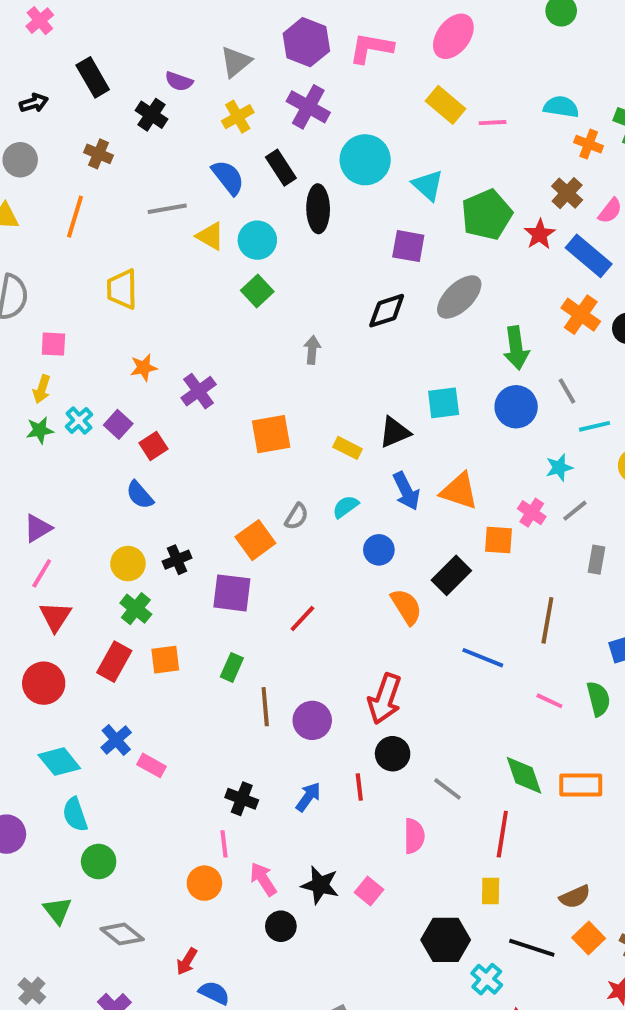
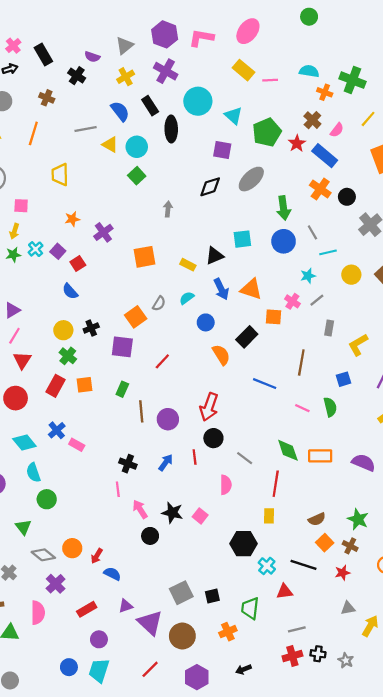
pink cross: (40, 21) -> (13, 46), moved
orange circle: (204, 883) -> (72, 548), moved
gray diamond: (122, 934) -> (43, 555), moved
black line: (532, 948) -> (304, 565), moved

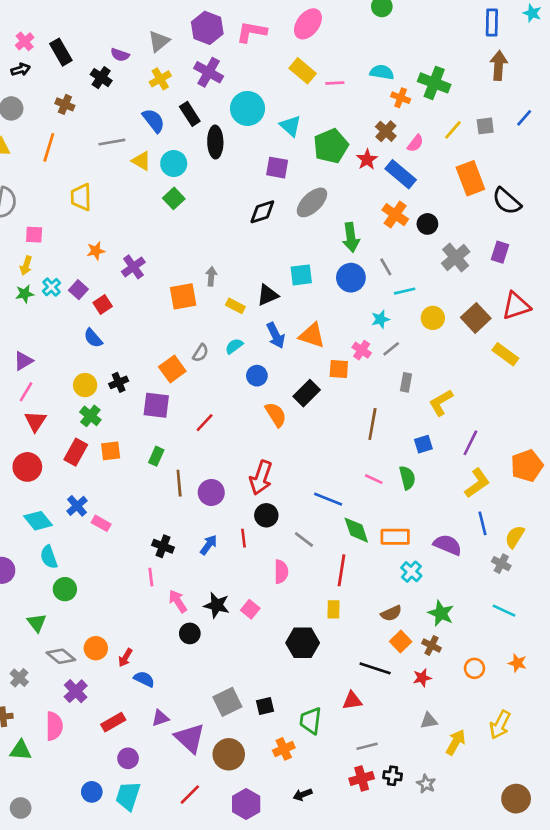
gray arrow: (168, 209) -> (211, 276), moved
blue line: (265, 384) -> (328, 499), moved
cyan cross: (267, 566) -> (411, 572), moved

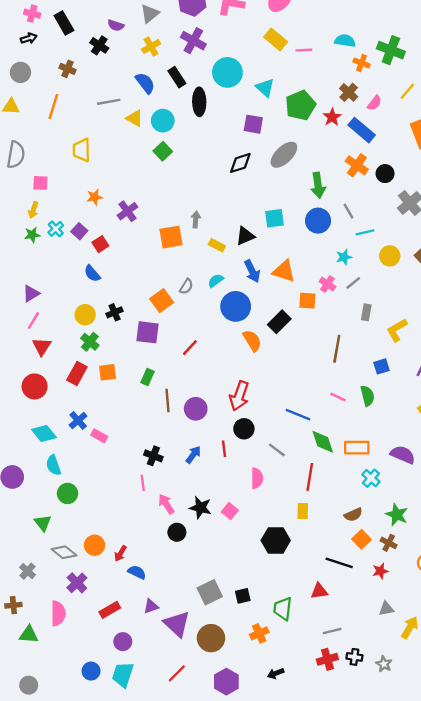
pink cross: (25, 41) -> (32, 14), turned -35
blue circle: (257, 376) -> (236, 306), size x1.6

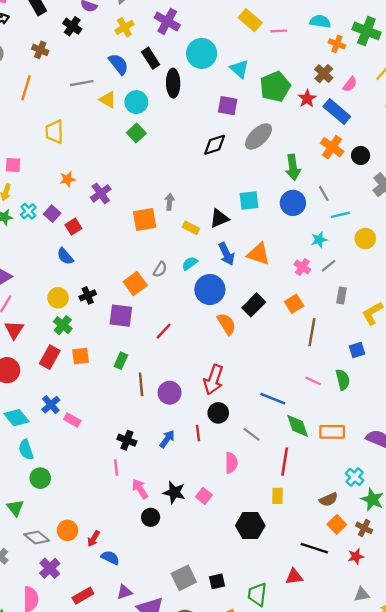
orange square: (307, 301) -> (294, 304), moved, turned -36
cyan cross: (371, 478) -> (355, 477), moved

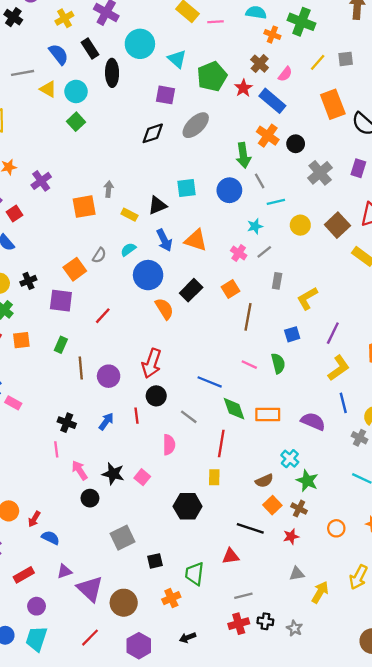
green arrow: (293, 167) -> (243, 155), moved
gray square: (184, 578) -> (123, 538), moved

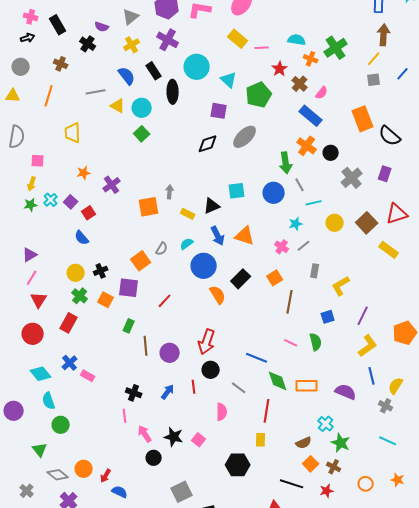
green cross: (301, 22) -> (336, 48), turned 35
yellow line: (318, 62) -> (374, 59), moved
red star: (243, 88) -> (280, 69), moved
orange square: (21, 340) -> (106, 300), moved, turned 35

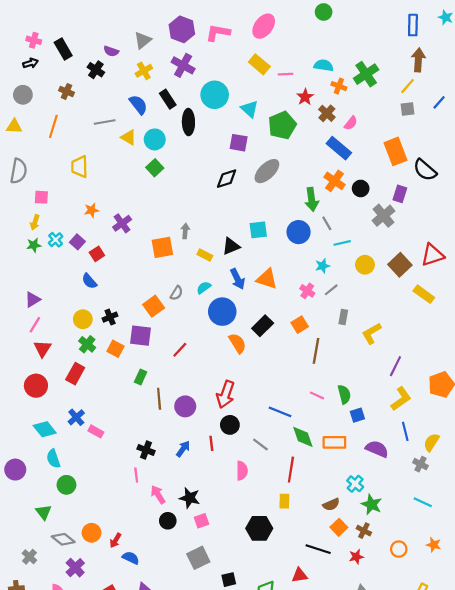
purple rectangle: (385, 174) -> (400, 194), moved
blue square: (328, 317) -> (357, 415), moved
pink square: (199, 440) -> (202, 521), moved, turned 32

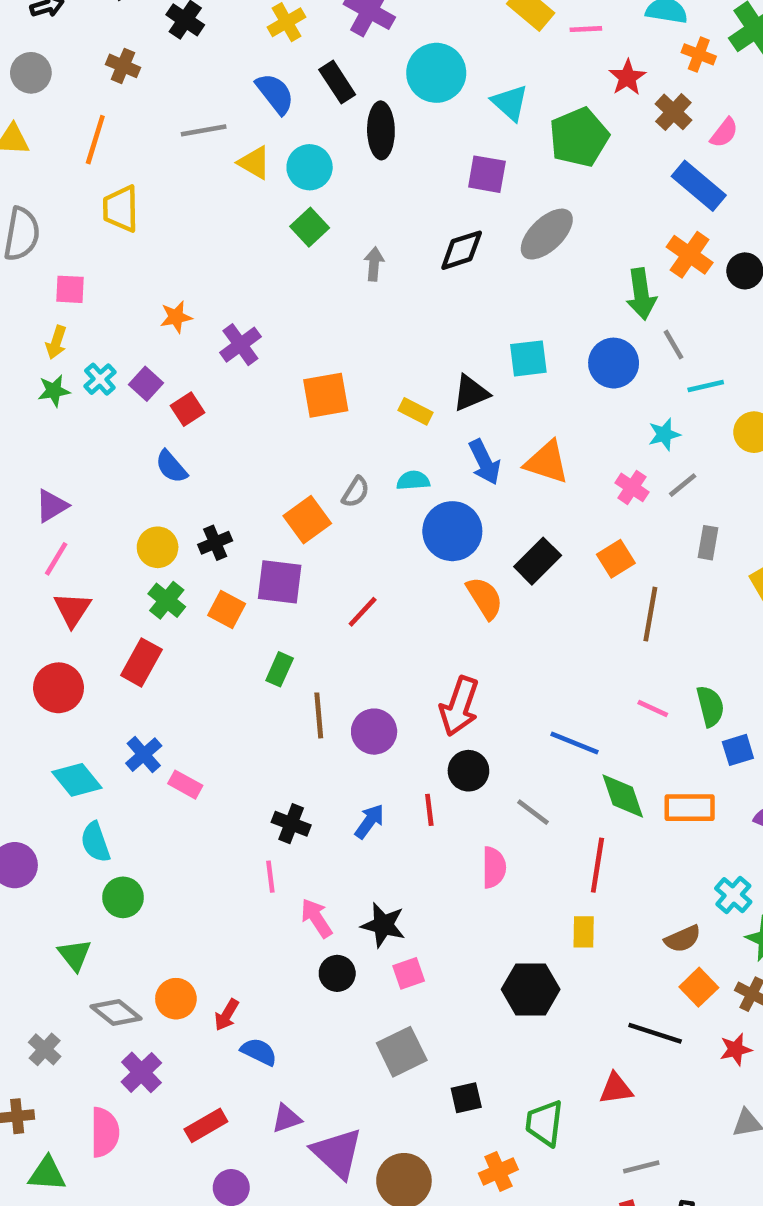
yellow trapezoid: (80, 167) -> (121, 209), moved
gray arrow: (185, 231) -> (374, 264), moved
cyan semicircle: (204, 288) -> (413, 480), turned 32

